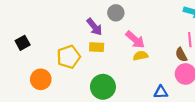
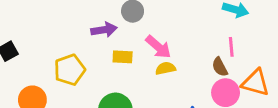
purple arrow: (94, 27) -> (104, 30), turned -60
yellow rectangle: (97, 47) -> (123, 57), moved

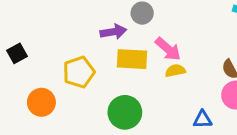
yellow rectangle: (123, 57) -> (132, 59), size x1.5

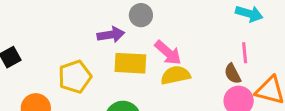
yellow semicircle: (175, 71) -> (175, 75), size x1.4

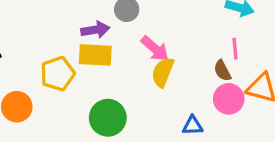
yellow rectangle: (130, 63) -> (95, 55), moved
yellow semicircle: (175, 75) -> (163, 72), turned -56

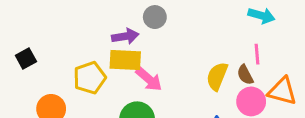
pink arrow: (155, 49) -> (149, 79), moved
yellow semicircle: (163, 72) -> (217, 76), moved

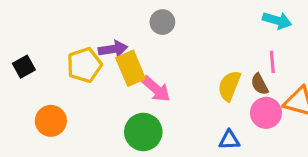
purple arrow: (125, 36) -> (113, 49), moved
yellow rectangle: (125, 60) -> (131, 68), turned 64
yellow pentagon: (90, 78) -> (84, 65), moved

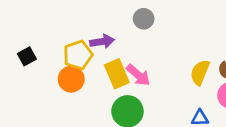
yellow rectangle: (131, 68) -> (117, 74), moved
orange circle: (51, 121) -> (71, 79), moved

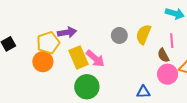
gray circle: (144, 19) -> (119, 35), moved
yellow semicircle: (200, 72) -> (143, 34), moved

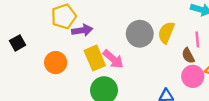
gray circle: (119, 35) -> (140, 34), size x1.5
yellow pentagon: (48, 43) -> (64, 16), moved

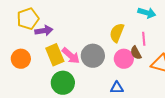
gray circle: (140, 34) -> (93, 56), moved
pink circle: (193, 76) -> (124, 59), moved

